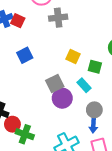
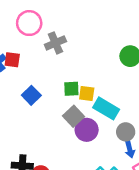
yellow square: (73, 56) -> (87, 93), moved
green square: (95, 67) -> (71, 89), moved
cyan rectangle: (84, 85) -> (106, 108), size x1.5

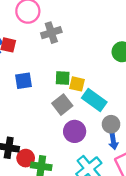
blue square: (31, 95) -> (24, 81), turned 30
purple circle: (87, 130) -> (75, 131), moved

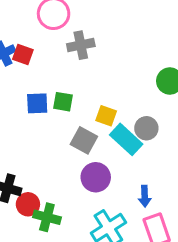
green square: (63, 78) -> (63, 102), moved
gray square: (62, 105) -> (84, 140), turned -30
gray circle: (111, 124) -> (146, 128), moved

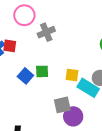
blue square: (37, 103) -> (25, 76), turned -35
gray square: (84, 140) -> (62, 105), moved, turned -30

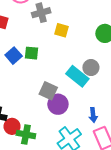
yellow square: (72, 75) -> (62, 30), moved
gray square: (62, 105) -> (48, 91), turned 30

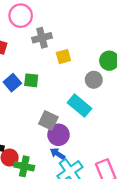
yellow square: (62, 30) -> (63, 57), turned -32
gray circle: (91, 68) -> (94, 80), moved
blue arrow: (93, 115) -> (58, 154), moved, turned 128

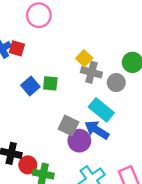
gray cross: (42, 38) -> (91, 72), moved, turned 30
yellow square: (63, 57) -> (84, 58), turned -32
blue arrow: (58, 154) -> (97, 130), moved, size x1.5

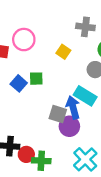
pink circle: (39, 15) -> (24, 40), moved
gray cross: (91, 72) -> (85, 27), moved
blue arrow: (97, 130) -> (73, 107), moved, turned 50

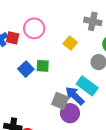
blue arrow: (73, 107) -> (75, 96), turned -35

